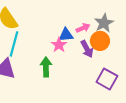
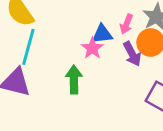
pink arrow: (83, 28) -> (126, 24), turned 136

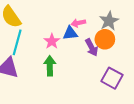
pink arrow: (126, 24) -> (78, 23), moved, turned 56
pink star: (92, 48) -> (52, 41), moved

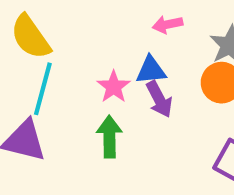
pink arrow: (78, 23) -> (168, 24), moved
purple arrow: (92, 47) -> (159, 99), moved

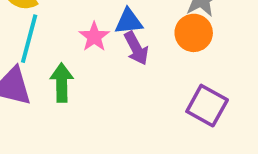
green arrow: (109, 137) -> (62, 83), moved

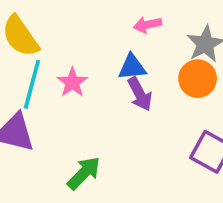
pink star: (94, 37) -> (72, 82), moved
green arrow: (62, 83) -> (84, 173), moved, turned 45

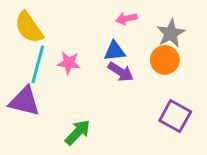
pink star: (72, 82) -> (69, 63), turned -30
purple arrow: (140, 94) -> (121, 72), turned -30

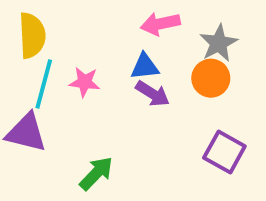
pink arrow: (126, 19) -> (160, 24), size x1.4
yellow semicircle: (29, 27) -> (32, 35), turned -148

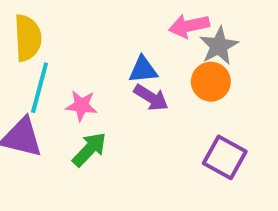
pink arrow: (160, 24) -> (189, 26), moved
pink star: (85, 82) -> (81, 106), moved
green arrow: (96, 173) -> (89, 149), moved

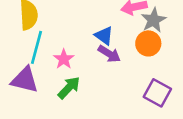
blue triangle: (143, 70) -> (104, 36), turned 42
pink star: (81, 106) -> (64, 59), turned 30

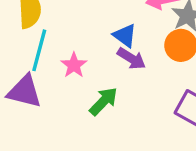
green arrow: (69, 88) -> (103, 101), moved

